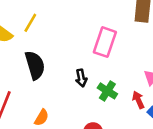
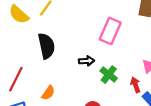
black arrow: (81, 78) -> (86, 61), turned -88

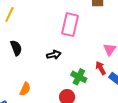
black semicircle: (46, 46) -> (16, 48), size x0.7
green cross: (109, 75) -> (79, 77), moved

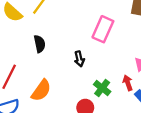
black arrow: (54, 55) -> (79, 59), turned 80
orange semicircle: (25, 89) -> (41, 90), size x1.5

